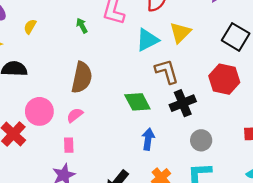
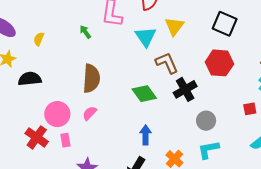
cyan triangle: (147, 40) -> (146, 37), turned -30
blue arrow: (148, 139) -> (146, 135), moved
pink rectangle: (69, 145) -> (65, 140), moved

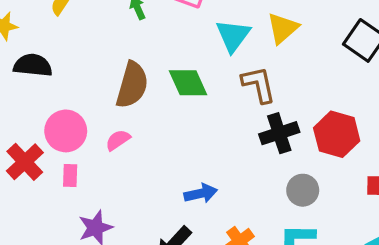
red hexagon: (219, 63) -> (337, 134), moved
green diamond: (144, 94) -> (188, 83), moved
blue arrow: (146, 135) -> (201, 193), turned 66

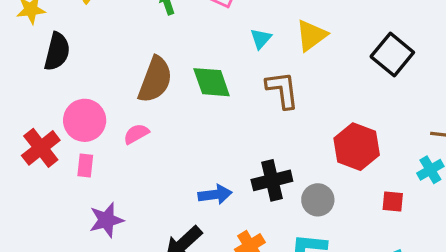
cyan triangle: (233, 36) -> (261, 39), size x0.6
black semicircle: (33, 65) -> (57, 51), turned 93
black cross: (279, 133) -> (272, 180), moved

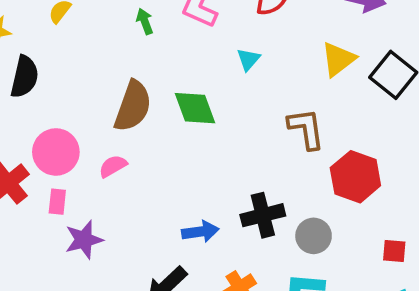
yellow triangle: (311, 35) -> (338, 59), moved
brown L-shape: (282, 90) -> (306, 129), moved
red square: (393, 202) -> (394, 251), moved
purple star: (106, 220) -> (84, 240), moved

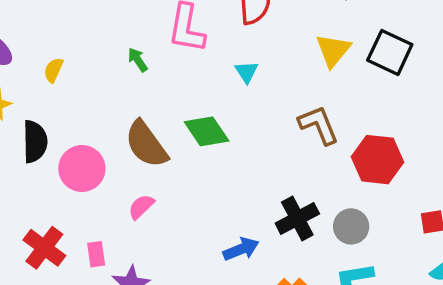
brown semicircle: (133, 106) -> (146, 144), turned 138
pink circle: (56, 152) -> (82, 169), moved

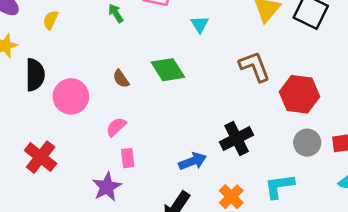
brown semicircle: (146, 144) -> (121, 79), size x0.5
gray circle: (351, 226) -> (307, 143), moved
pink rectangle: (96, 254) -> (128, 158), moved

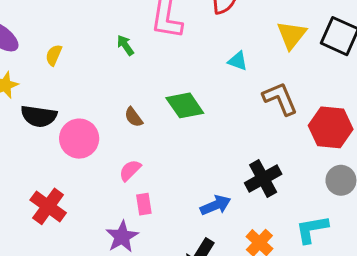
cyan triangle: (200, 24) -> (238, 61), moved, turned -36
black semicircle: (35, 75) -> (39, 116), turned 100

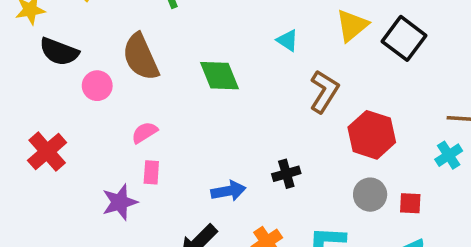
brown L-shape: (280, 99) -> (324, 91), turned 42
brown semicircle: (134, 117) -> (141, 57), moved, size x2.0
pink circle: (79, 139) -> (97, 86), size x0.7
black cross: (263, 179) -> (286, 174), size x0.7

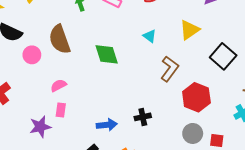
black square: (404, 38) -> (223, 56), moved

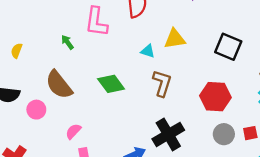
yellow triangle: (189, 30) -> (175, 39), moved, turned 45
brown L-shape: (170, 69) -> (162, 83), moved
black cross: (143, 117) -> (168, 134), size x1.8

